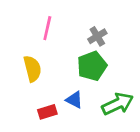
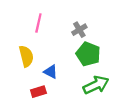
green pentagon: (92, 66) -> (88, 54), moved, turned -30
blue triangle: (74, 100) -> (51, 72), moved

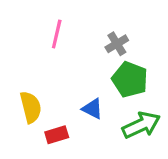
yellow semicircle: (26, 56) -> (31, 107), moved
blue triangle: (51, 72) -> (92, 109), moved

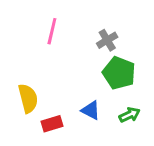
blue triangle: (92, 109) -> (91, 110), moved
green arrow: (141, 125) -> (130, 115), size x0.6

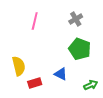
gray cross: (107, 40) -> (76, 19), moved
green arrow: (130, 115) -> (91, 85), moved

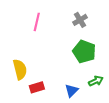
blue triangle: (61, 74) -> (72, 90), moved, turned 48
green arrow: (91, 85) -> (96, 81), moved

